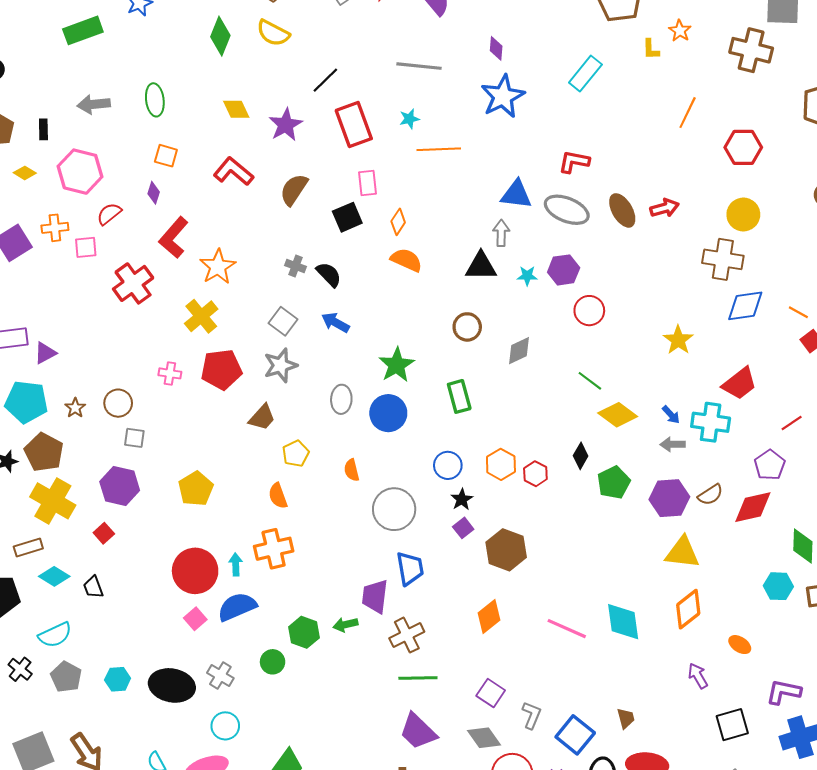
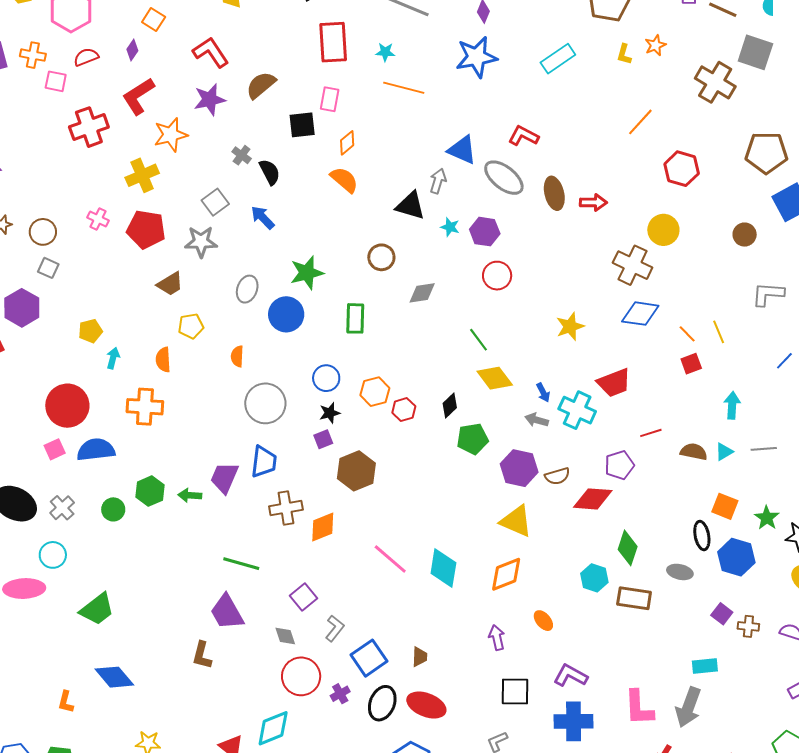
purple star: (286, 125) -> (210, 100), moved
yellow pentagon: (196, 489) -> (90, 331), size x0.7
cyan arrow: (236, 564) -> (113, 358), moved
brown cross: (407, 635) -> (286, 508), moved
gray diamond: (484, 738) -> (285, 636), size x0.7

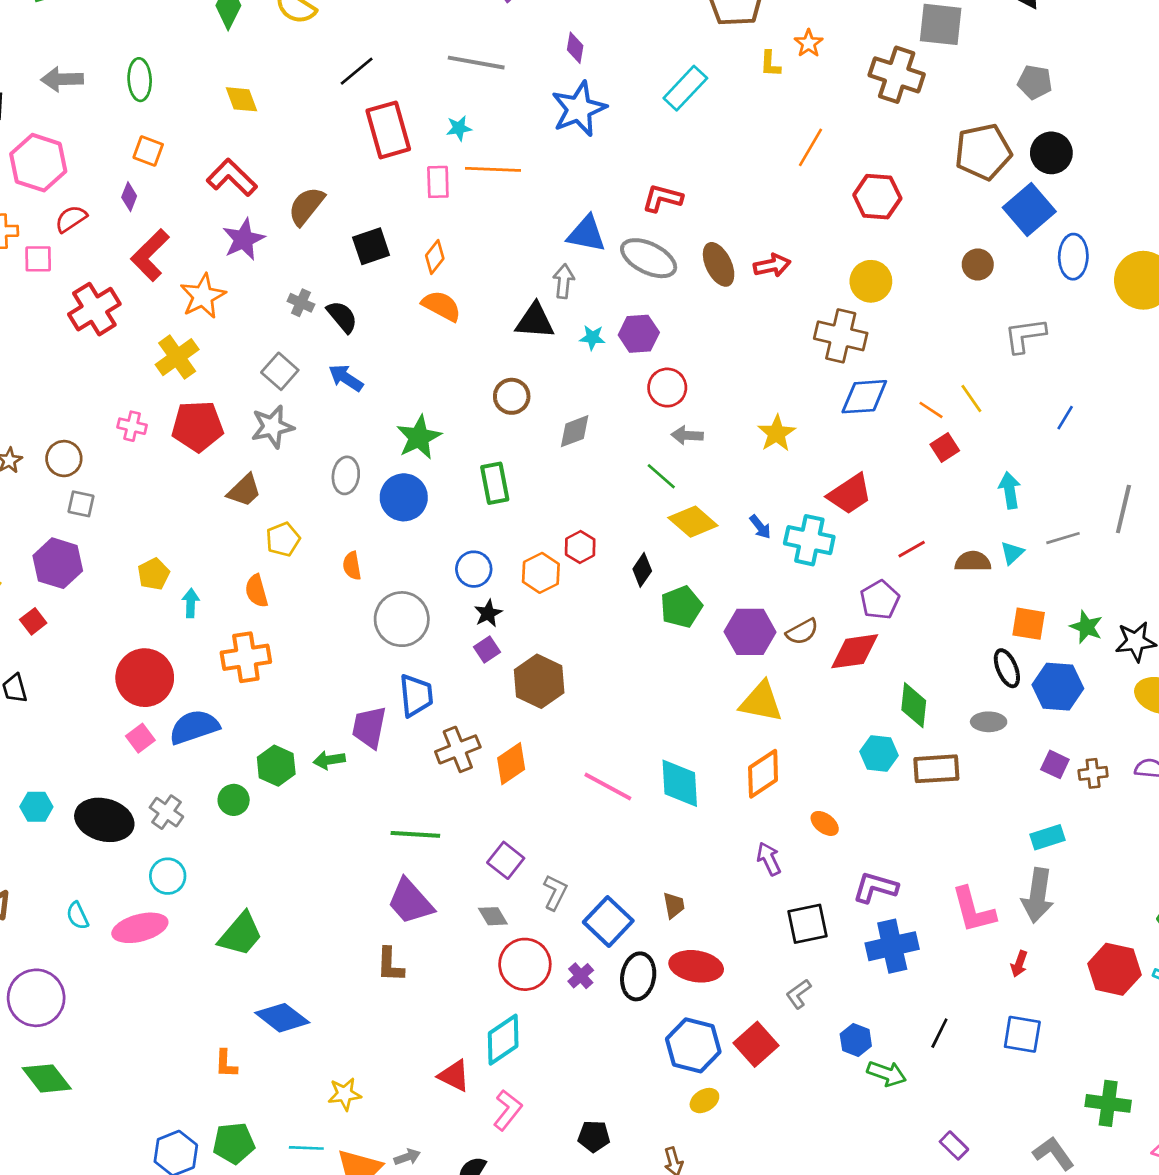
pink rectangle: (330, 99) -> (438, 182), moved
red hexagon: (404, 410) -> (580, 547), moved
gray arrow: (537, 420) -> (687, 435), moved

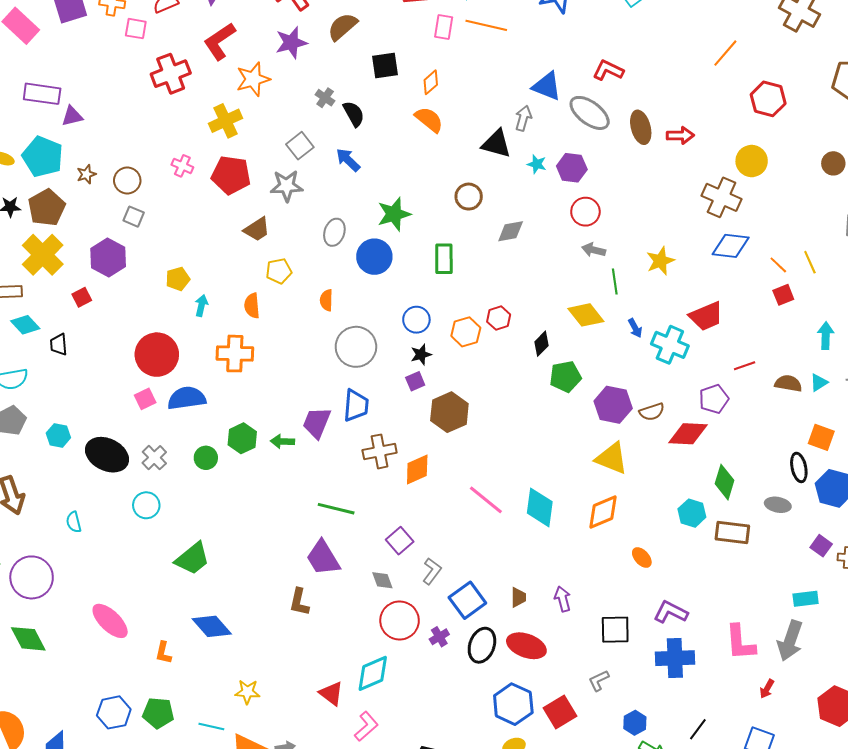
green line: (661, 476) -> (615, 281), moved, turned 30
purple arrow: (769, 859) -> (563, 599), moved
pink ellipse: (140, 928) -> (110, 621), moved, turned 48

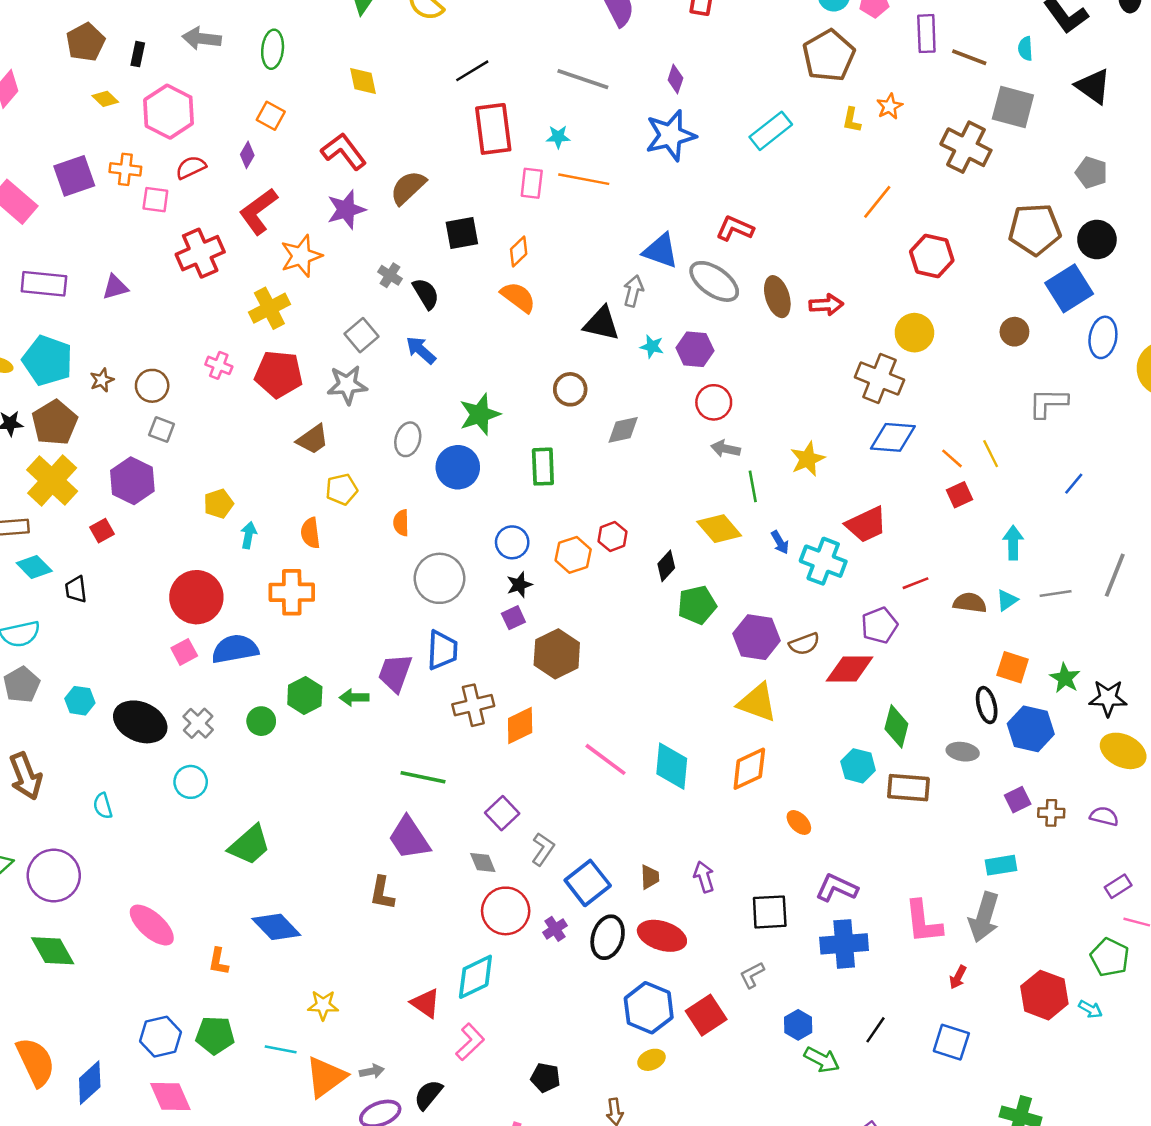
purple triangle: (72, 116) -> (115, 287), moved
purple square: (821, 546) -> (1018, 800), turned 30

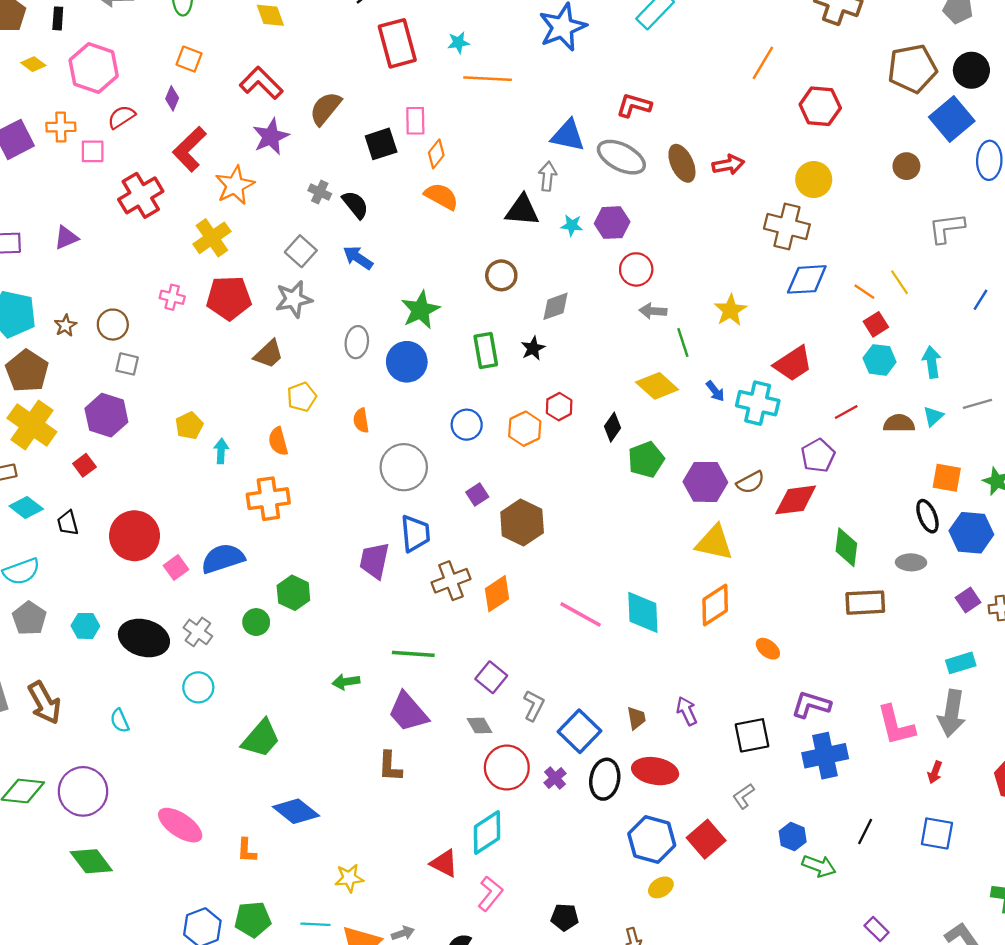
pink rectangle: (532, 183) -> (415, 121), moved
black star: (519, 585) -> (533, 348), moved
red circle: (196, 597) -> (134, 536), moved
green arrow: (354, 697) -> (346, 682), moved
cyan hexagon: (858, 766) -> (880, 360), moved

